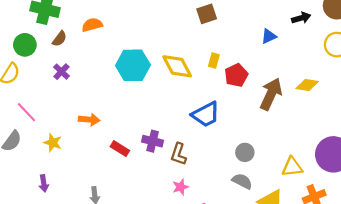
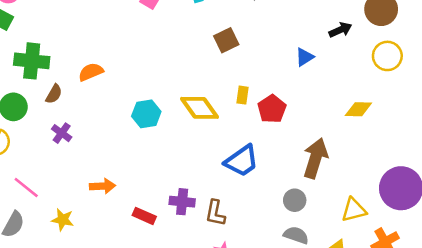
cyan hexagon: (133, 65) -> (146, 114), size x0.7
brown arrow: (271, 94) -> (315, 158), moved

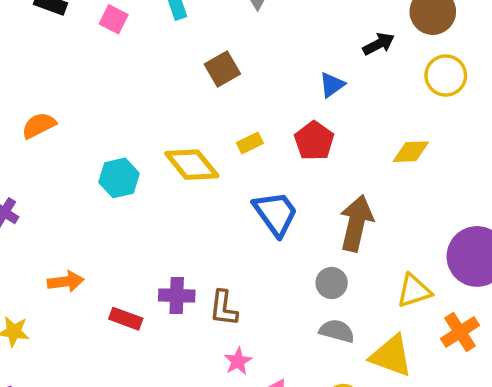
yellow rectangle: (243, 95) -> (250, 143), turned 60
red pentagon: (272, 109) -> (314, 141), moved
blue trapezoid: (242, 161) -> (276, 214), moved, turned -87

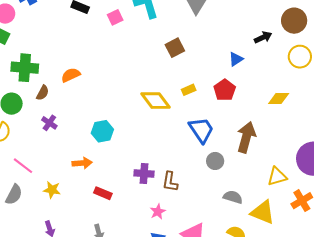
pink square: (114, 19) -> (115, 17), turned 35
cyan hexagon: (119, 178) -> (102, 131), moved
gray circle: (332, 283) -> (215, 161), moved
red rectangle: (126, 319) -> (103, 193), moved
pink star: (238, 361) -> (158, 212), moved

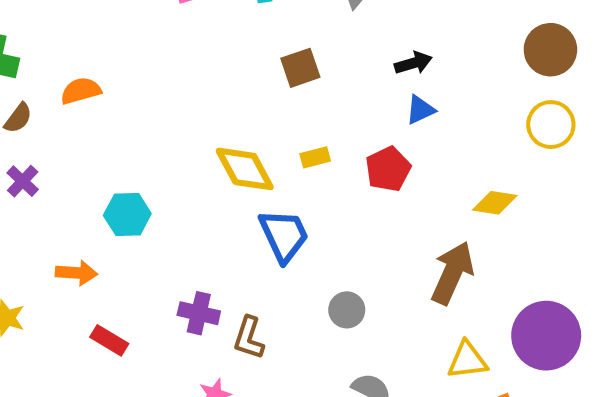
black arrow: (263, 37) -> (413, 63), moved
blue trapezoid: (201, 130) -> (284, 235), moved
brown arrow: (246, 137) -> (452, 273), moved

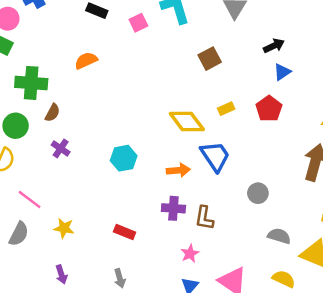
orange semicircle: (81, 91) -> (86, 61), moved
orange arrow: (76, 273) -> (178, 170), moved

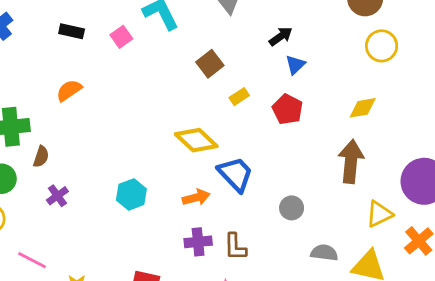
yellow rectangle: (226, 109) -> (239, 97), moved
purple cross: (61, 148) -> (57, 196), turned 30

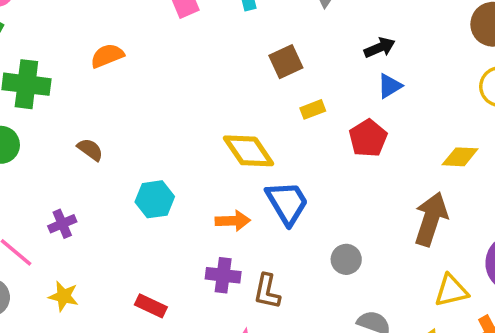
brown semicircle: (41, 157) -> (90, 149), moved, turned -85
purple cross: (57, 196) -> (62, 224), moved

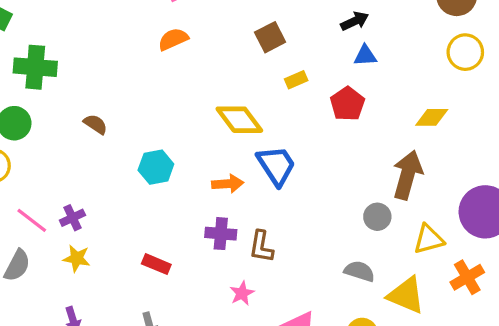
orange semicircle: (107, 56) -> (173, 39), moved
blue triangle: (390, 86) -> (365, 56), turned 30
purple cross: (62, 224) -> (72, 218), moved
gray circle: (346, 259) -> (377, 217), moved

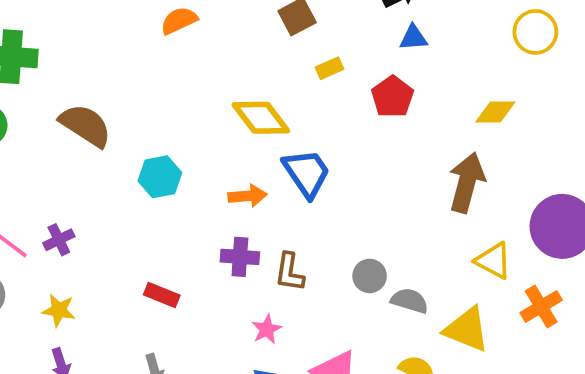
brown semicircle: (95, 124) -> (86, 125), size x1.8
gray circle: (377, 217) -> (370, 276), moved
yellow triangle: (429, 239) -> (493, 261), turned 44
yellow star: (77, 258) -> (59, 310), moved

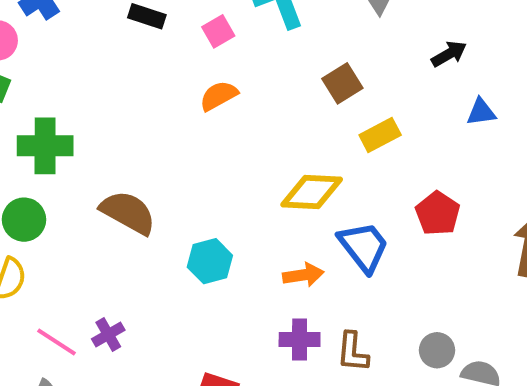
blue triangle: (413, 38) -> (481, 112), moved
yellow rectangle: (330, 68) -> (380, 135), size x1.4
red pentagon: (392, 97) -> (438, 213), moved
yellow diamond: (261, 118) -> (312, 192), turned -46

